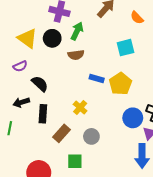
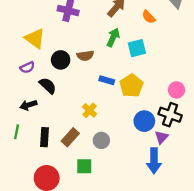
green arrow: (77, 31) -> (113, 37), moved
black circle: (52, 38) -> (61, 60), moved
black rectangle: (43, 114) -> (44, 137), moved

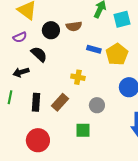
yellow cross: (90, 110) -> (78, 77), turned -32
gray circle: (101, 140) -> (97, 105), moved
green square: (84, 166) -> (83, 130), moved

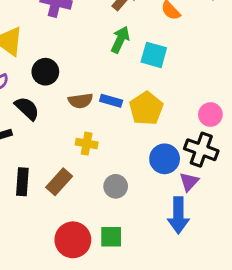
cyan square: (122, 19) -> (154, 55), turned 30
brown semicircle: (74, 26) -> (80, 101), moved
green square: (83, 130) -> (111, 237), moved
red circle: (38, 140) -> (73, 240), moved

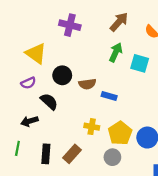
brown semicircle: (80, 101) -> (87, 84), moved
yellow pentagon: (146, 108) -> (120, 133), moved

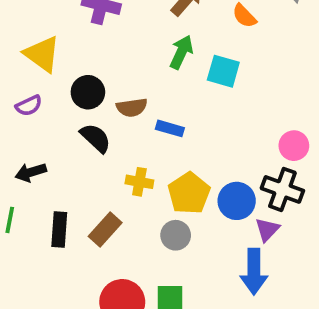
black semicircle: (49, 102) -> (96, 138), moved

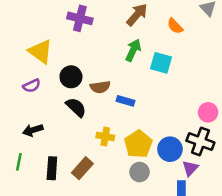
gray circle: (176, 235) -> (140, 172), moved

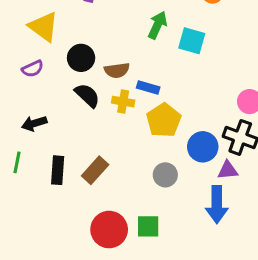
yellow cross: (105, 136) -> (123, 102), moved
yellow pentagon: (138, 144) -> (164, 120), moved
purple triangle: (190, 168) -> (228, 170), turned 42

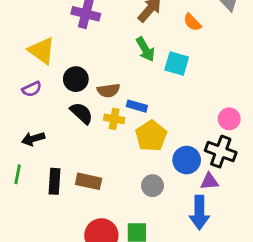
green arrow: (157, 25) -> (145, 49), turned 125
brown rectangle: (95, 170) -> (89, 181), turned 60

